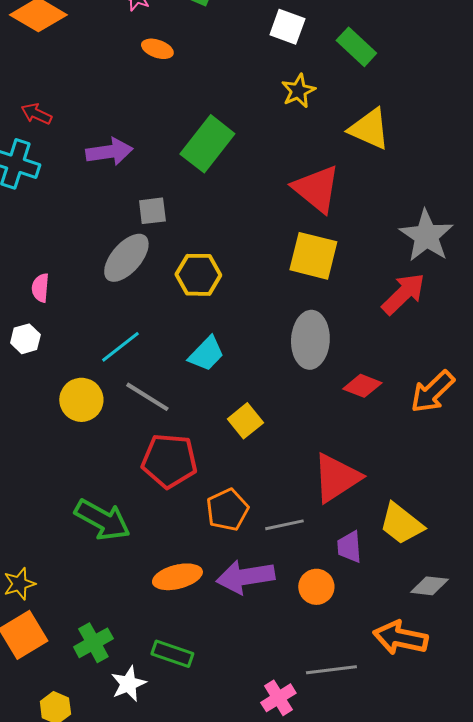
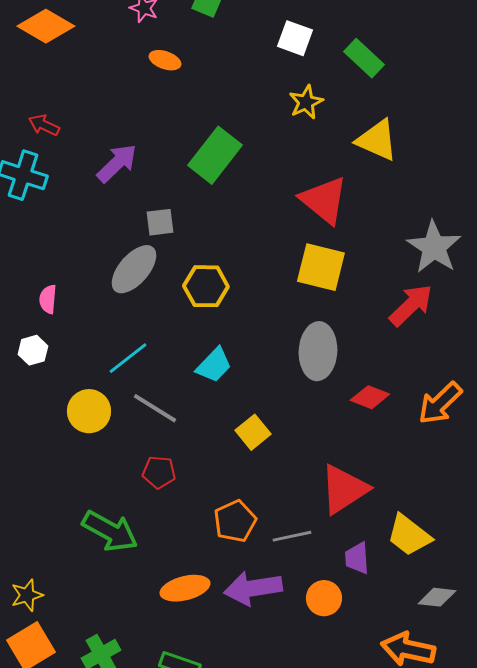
purple arrow: (109, 152) -> (117, 163), turned -36
red pentagon: (169, 461) -> (159, 472), moved, size x0.6

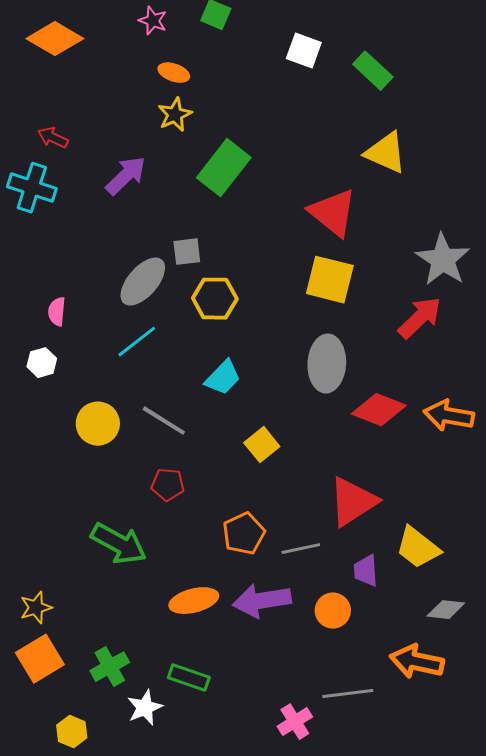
yellow star: (306, 102) -> (175, 115), moved
gray square: (160, 222) -> (187, 252), moved
cyan line: (128, 358) -> (137, 342), moved
red diamond: (370, 397) -> (379, 410), size x1.4
orange arrow: (440, 403) -> (449, 416), turned 54

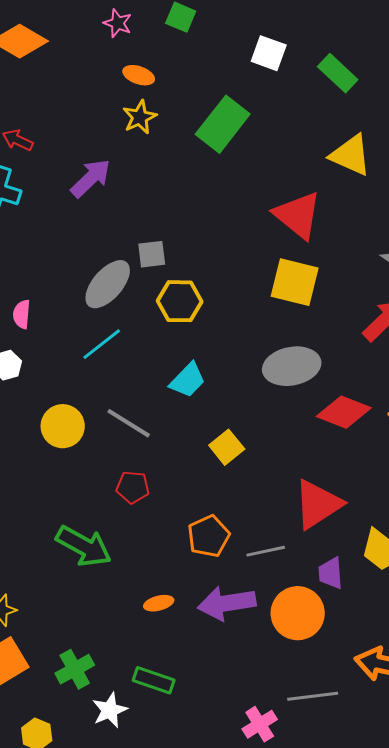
green rectangle: (224, 168) -> (223, 124), moved
gray ellipse: (327, 364) -> (292, 366), turned 76
orange ellipse: (194, 601) -> (159, 603), size x0.6
orange circle: (333, 611) -> (298, 613), size x1.5

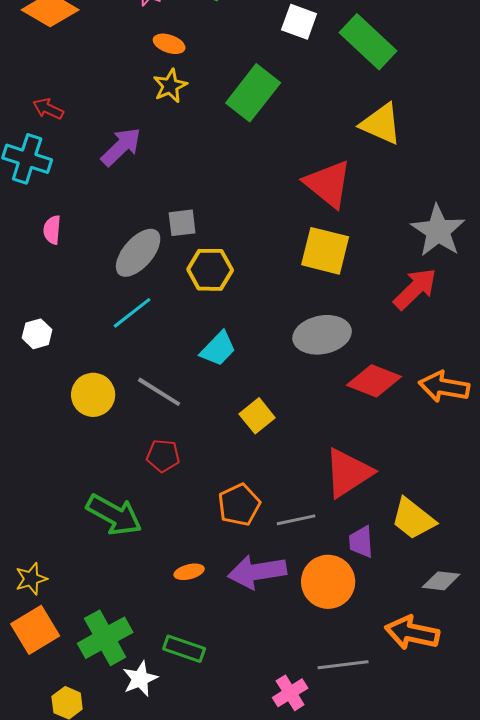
green rectangle: (338, 73) -> (368, 42), size x1.4
pink semicircle: (22, 314) -> (52, 230), moved
green cross: (75, 669) -> (105, 638), size x1.4

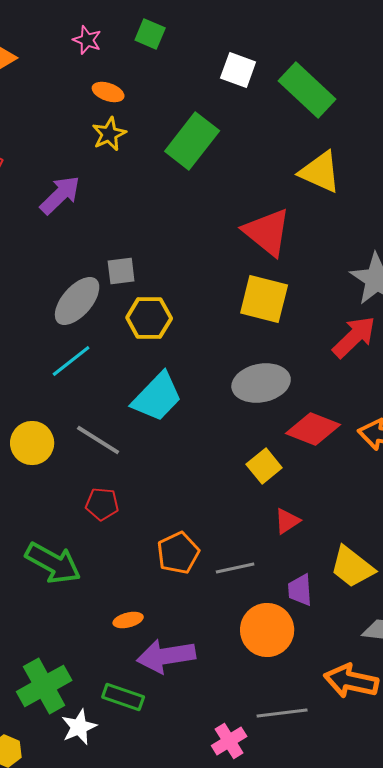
cyan trapezoid: (218, 349) -> (157, 397), size x1.4
yellow square: (257, 416) -> (264, 466), moved
red triangle: (348, 473) -> (287, 521), size x0.5
purple arrow: (257, 572) -> (166, 656), moved

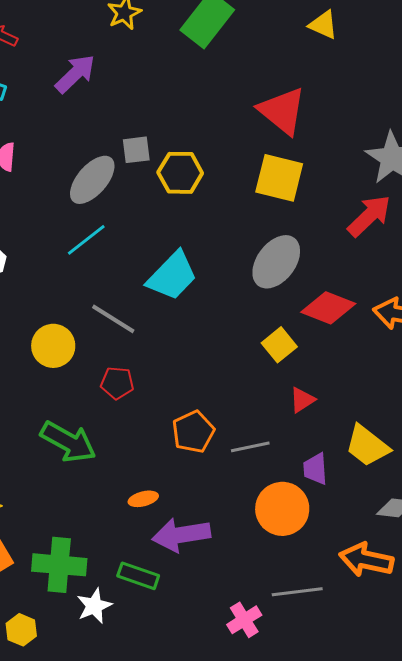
yellow triangle: (320, 172) -> (323, 25), moved, size x0.7
yellow hexagon: (149, 318) -> (180, 173), moved
gray ellipse: (261, 383) -> (276, 262), turned -42
yellow circle: (32, 443) -> (53, 346), moved
green cross: (44, 686) -> (59, 565), turned 34

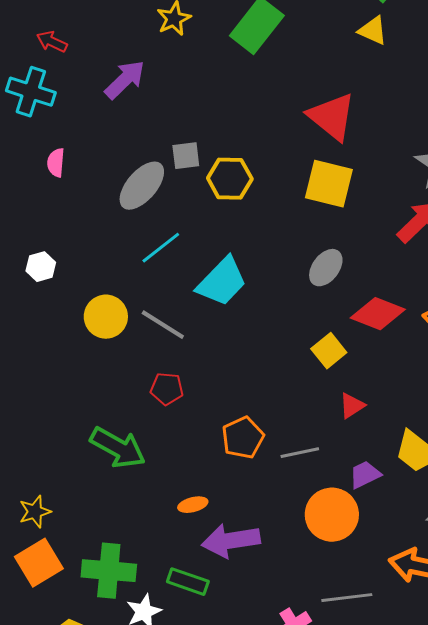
cyan line: (86, 240) -> (161, 248), moved
gray ellipse: (276, 262) -> (326, 268), size x0.7
yellow circle: (53, 346) -> (106, 317), moved
purple trapezoid: (315, 469) -> (365, 475), turned 68

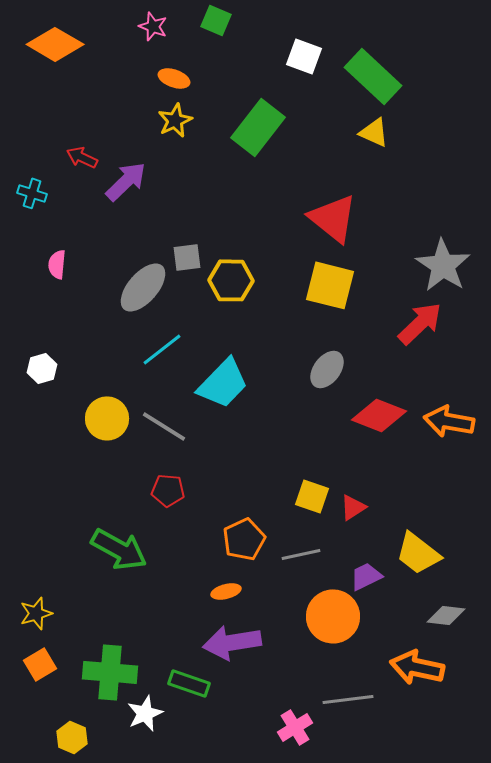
red arrow: (52, 42) -> (82, 157), moved
cyan cross: (31, 92) -> (32, 193), size x0.6
yellow square: (329, 351) -> (312, 496), moved, turned -32
orange ellipse: (193, 505) -> (226, 591), moved
orange square: (39, 563) -> (40, 664), size x0.7

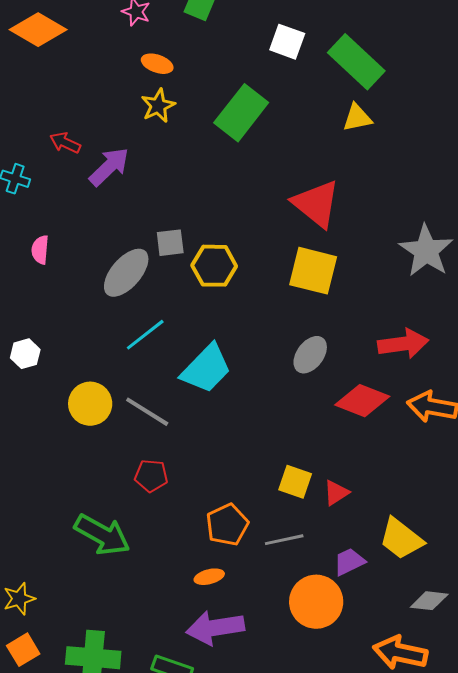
yellow triangle: (374, 132) -> (357, 118), turned -36
red arrow: (420, 323) -> (403, 344), moved, turned 36

